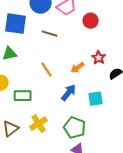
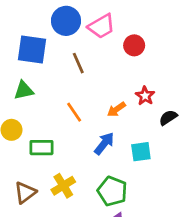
brown line: (50, 34) -> (78, 63), turned 49

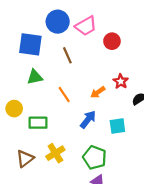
green triangle: (24, 90) -> (35, 77), moved

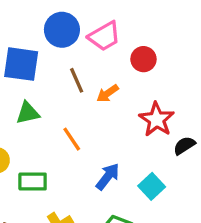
red star: (121, 81) -> (157, 119), size x1.5
orange arrow: (98, 92) -> (108, 93), moved
cyan square: (117, 126) -> (152, 186), turned -35

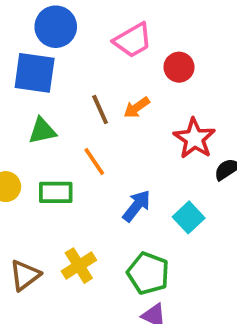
blue circle: (62, 30) -> (56, 27), moved
brown line: (77, 80) -> (100, 110), moved
green rectangle: (33, 181) -> (56, 192), moved

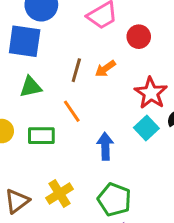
brown line: (100, 110) -> (76, 70), turned 40
blue arrow: (137, 206) -> (105, 146), turned -40
cyan square: (189, 217) -> (146, 128), moved

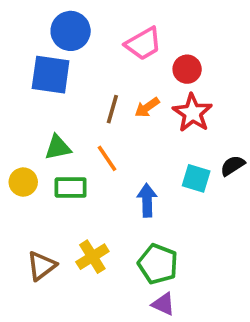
green triangle: (31, 87) -> (58, 147), moved
red star: (151, 93) -> (193, 113), moved
cyan square: (146, 128) -> (196, 178), turned -30

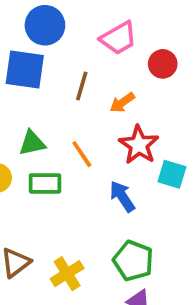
brown line: (112, 109) -> (82, 86), moved
red star: (193, 113) -> (139, 145), moved
blue arrow: (147, 200) -> (122, 196), turned -32
yellow cross: (92, 257) -> (67, 274), moved

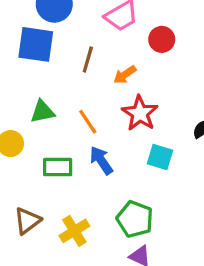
cyan square: (172, 174) -> (160, 157), moved
green rectangle: (45, 183) -> (58, 167), moved
blue arrow: (122, 196) -> (101, 160), moved

